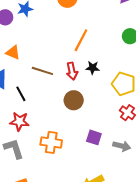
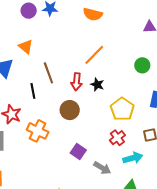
brown line: (42, 71) -> (48, 73), turned 35
black line: (21, 94) -> (33, 91), moved
orange cross: (51, 142) -> (38, 131), moved

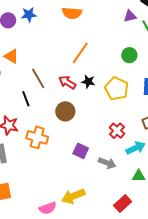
red arrow: (76, 82) -> (67, 82), turned 126
yellow pentagon: (122, 109) -> (117, 89), moved

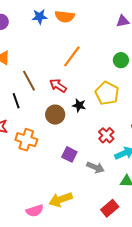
blue star: (29, 15) -> (40, 17), moved
black star: (88, 82) -> (79, 105), moved

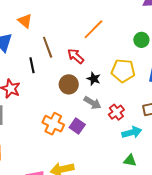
yellow pentagon: (107, 93) -> (123, 71), turned -30
orange cross: (26, 140) -> (53, 124), moved
gray arrow: (95, 167) -> (92, 103), moved

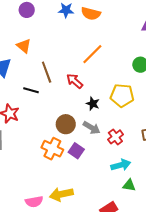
black line: (32, 65) -> (31, 90), turned -63
brown circle: (69, 84) -> (66, 124), moved
cyan arrow: (132, 132) -> (121, 165), moved

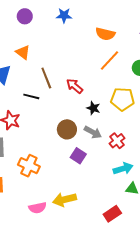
orange semicircle: (91, 14) -> (105, 34), moved
orange line: (92, 54) -> (110, 61), moved
orange cross: (52, 149) -> (29, 166), moved

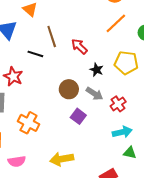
pink semicircle: (37, 208) -> (17, 161), moved

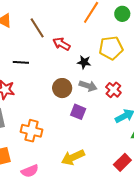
brown line: (52, 37) -> (37, 28), moved

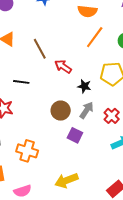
gray arrow: (88, 86) -> (87, 110), turned -78

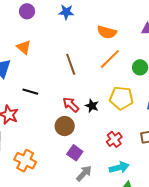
brown line: (40, 49) -> (71, 64), moved
red arrow: (63, 66) -> (71, 105), moved
gray arrow: (87, 110) -> (84, 173), moved

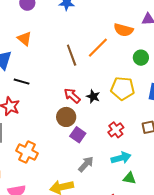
orange semicircle: (107, 32) -> (123, 30), moved
orange line: (110, 59) -> (98, 48), moved
black line: (30, 92) -> (22, 82), moved
purple square: (75, 153) -> (78, 135), moved

